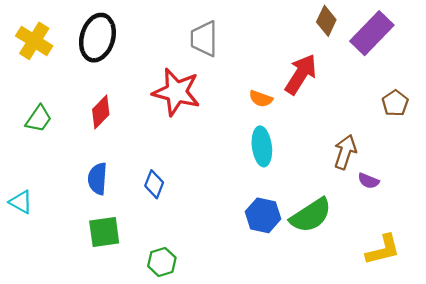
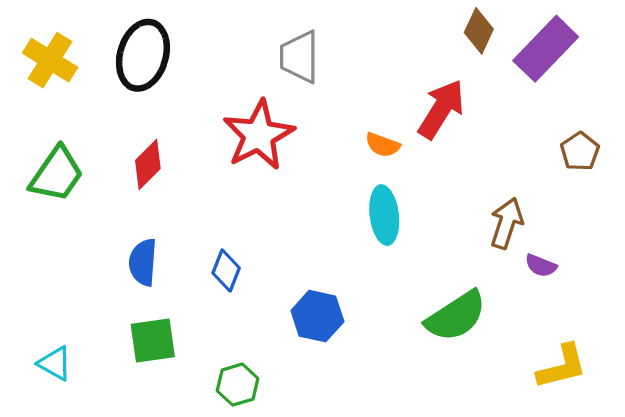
red star: (176, 92) -> (259, 135), turned 30
green trapezoid: (39, 119) -> (57, 174), size x1.4
cyan triangle: (21, 202) -> (55, 363), moved
blue hexagon: (263, 215) -> (317, 316), moved

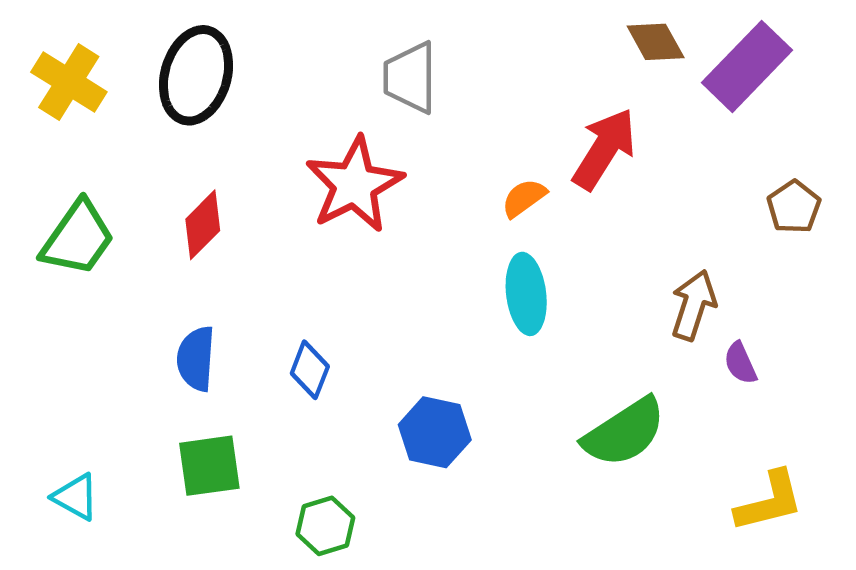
brown diamond: (479, 31) -> (656, 42), turned -54
orange semicircle: (383, 145) -> (524, 198), turned 124
purple semicircle: (541, 266) -> (740, 363), turned 44

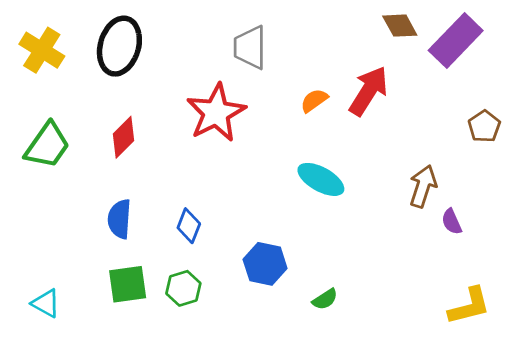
orange semicircle: (524, 198) -> (314, 100), moved
cyan ellipse: (526, 294) -> (321, 179), turned -54
green semicircle: (624, 432) -> (325, 299), moved, size x0.5
green hexagon: (325, 526) -> (183, 288), moved

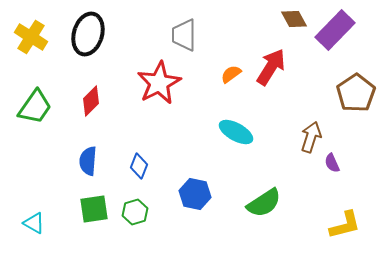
brown pentagon: (484, 126) -> (356, 93), size x1.6
green semicircle: (325, 299) -> (264, 203), moved, size x1.8

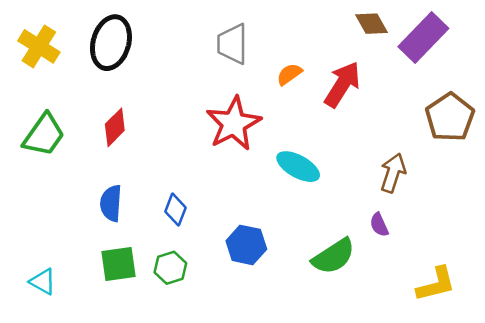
orange semicircle: (231, 74) -> (289, 74), moved
red star: (159, 83) -> (234, 124), moved
purple semicircle: (332, 163) -> (379, 225), moved

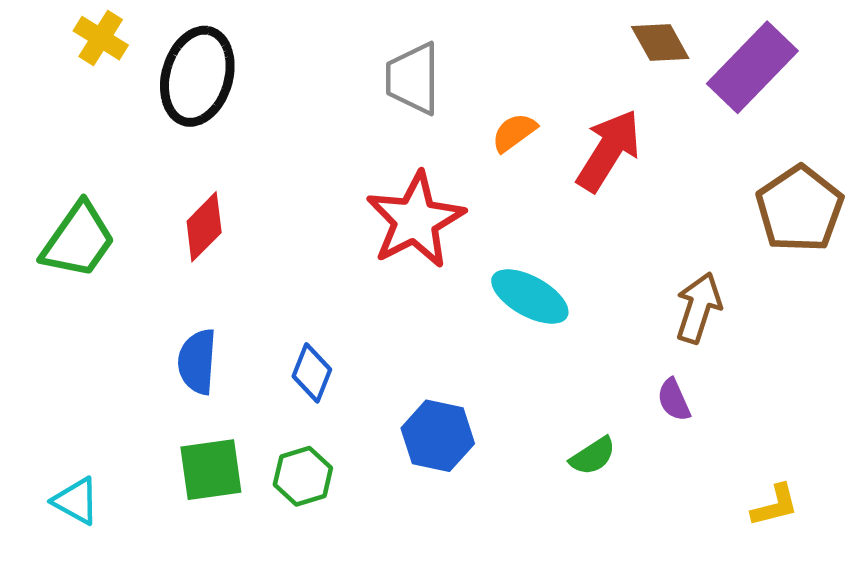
yellow cross: (39, 46) -> (101, 38), moved, size x0.7
green semicircle: (334, 256) -> (593, 456), size x0.6
yellow L-shape: (436, 284) -> (775, 505), size x0.7

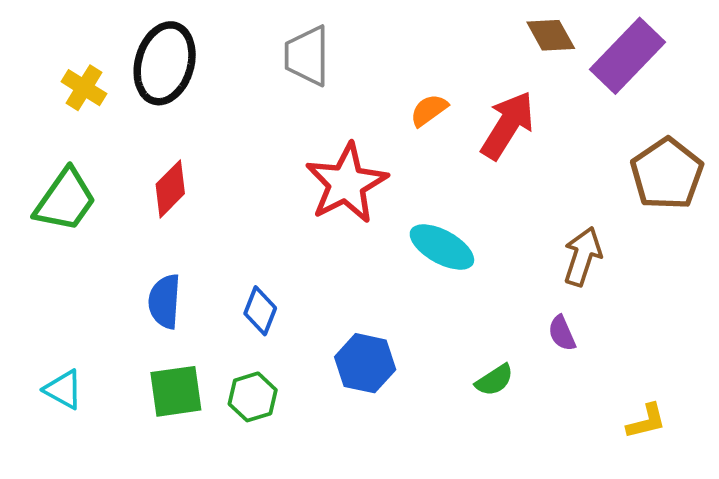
yellow cross: (101, 38) -> (84, 88), moved
gray trapezoid: (413, 79) -> (307, 56), moved
cyan triangle: (76, 501) -> (63, 389), moved

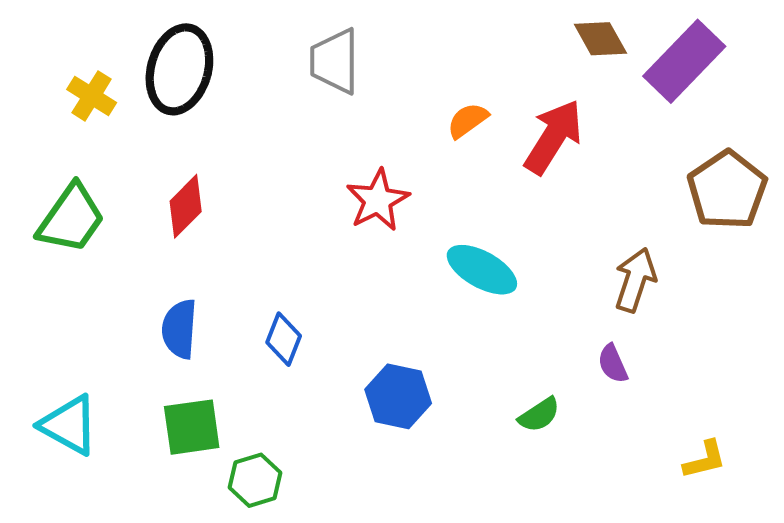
red star: (346, 183) -> (378, 200), size x0.7
cyan triangle: (63, 389) -> (69, 425), size x1.4
green hexagon: (253, 397) -> (255, 480), moved

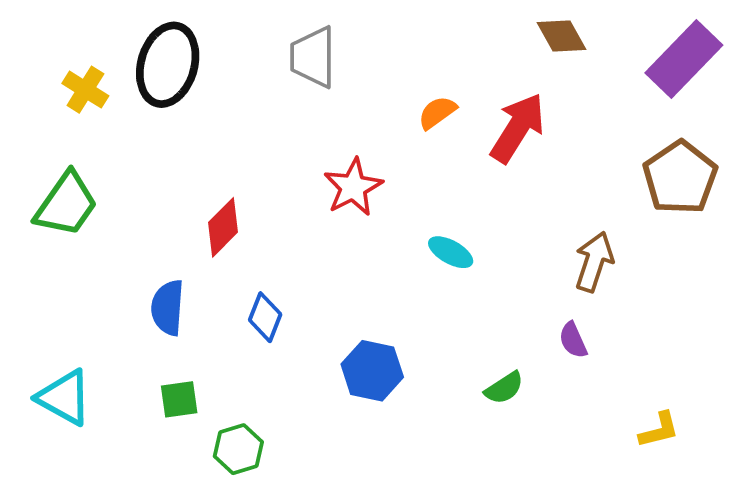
purple rectangle: (684, 61) -> (684, 59), moved
red diamond: (186, 206) -> (223, 227), moved
cyan ellipse: (482, 270) -> (451, 252), size x0.7
green square: (192, 427) -> (179, 399), size x0.7

